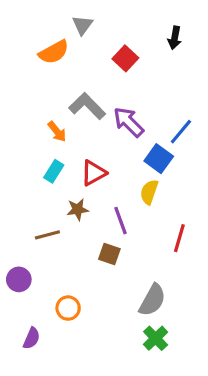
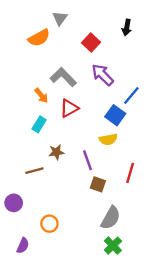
purple arrow: (128, 122) -> (103, 75), moved
red triangle: (94, 173) -> (69, 108), moved
yellow semicircle: (149, 192) -> (108, 139), turned -120
brown square: (109, 254) -> (98, 184), moved

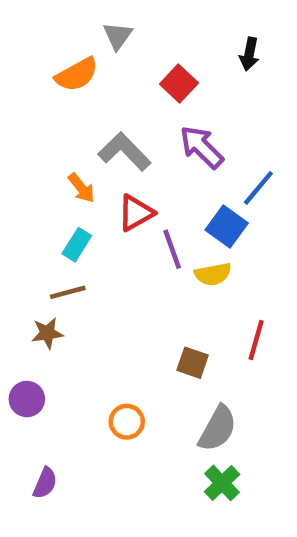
brown star: (56, 152) -> (47, 333), moved
purple line: (88, 160) -> (172, 249), moved
brown line: (34, 171) -> (68, 292), moved
orange circle: (49, 224) -> (127, 422), moved

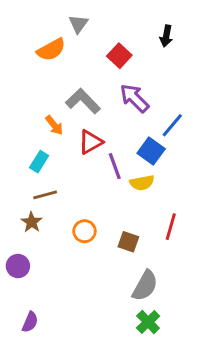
cyan rectangle: (77, 245) -> (39, 162), moved
brown star: (47, 333) -> (32, 222), turned -30
orange circle: (127, 422) -> (84, 231), moved

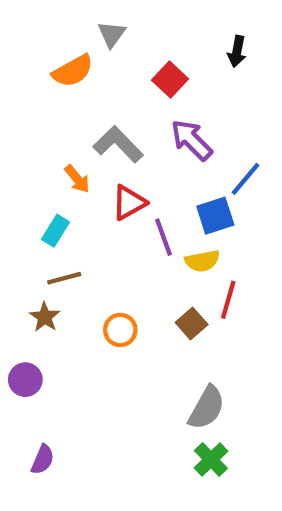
blue square: (151, 151) -> (215, 216), turned 36
red line: (171, 227) -> (228, 300), moved
brown square: (128, 242) -> (192, 323), moved, turned 30

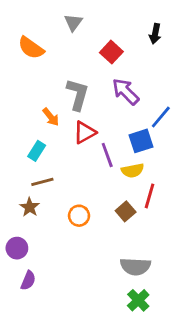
orange semicircle: (73, 71) -> (31, 48), moved, turned 64
gray L-shape: (118, 144) -> (78, 94), turned 60
gray semicircle: (207, 408) -> (135, 266), turned 64
purple semicircle: (43, 459) -> (28, 281), moved

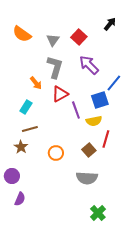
gray triangle: (73, 22) -> (53, 40), moved
black arrow: (155, 34) -> (110, 24), turned -152
gray semicircle: (135, 266) -> (87, 178), moved

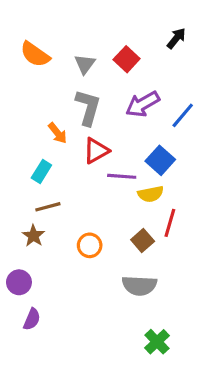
purple arrow: (89, 65) -> (143, 104), turned -75
blue line: (114, 83) -> (183, 115), moved
blue square: (100, 100) -> (160, 160), turned -30
purple line: (76, 110) -> (122, 176), turned -66

